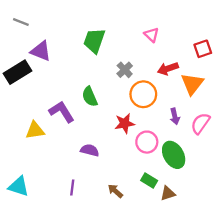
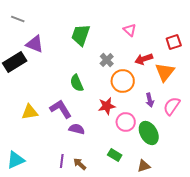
purple L-shape: (62, 112) -> (61, 109), moved
green rectangle: (149, 181) -> (115, 155), moved
cyan triangle: (19, 186) -> (16, 160), turned -42
brown arrow: (115, 191) -> (80, 164), moved

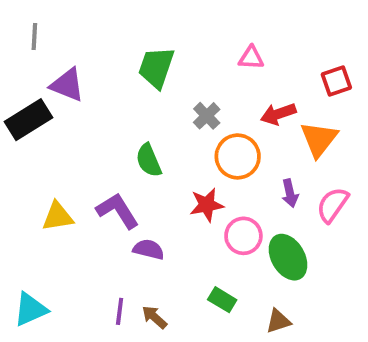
gray line: (18, 19) -> (34, 36), turned 72
pink triangle: (130, 30) -> (251, 58), turned -40

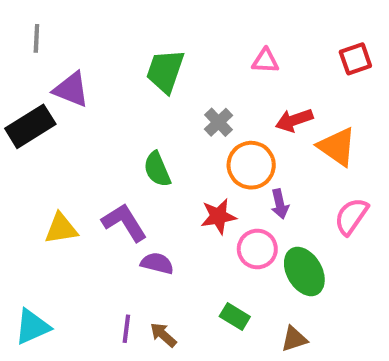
red square: (336, 81) -> (355, 59), moved
orange triangle: (319, 139) -> (337, 147), turned -33
purple arrow: (290, 193) -> (280, 204), moved

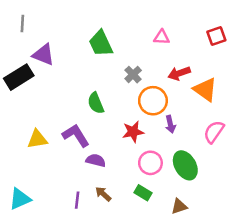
green trapezoid: (165, 71) -> (101, 43), turned -44
pink circle: (257, 249) -> (150, 163), moved
brown arrow: (163, 335) -> (103, 194), moved

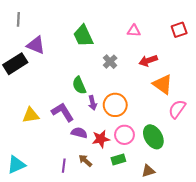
orange triangle: (205, 89) -> (163, 84), moved
orange circle: (153, 101) -> (115, 105), moved
purple arrow: (170, 124) -> (93, 103), moved
red star: (133, 132) -> (101, 139), moved
green rectangle: (143, 193) -> (118, 160), turned -48

